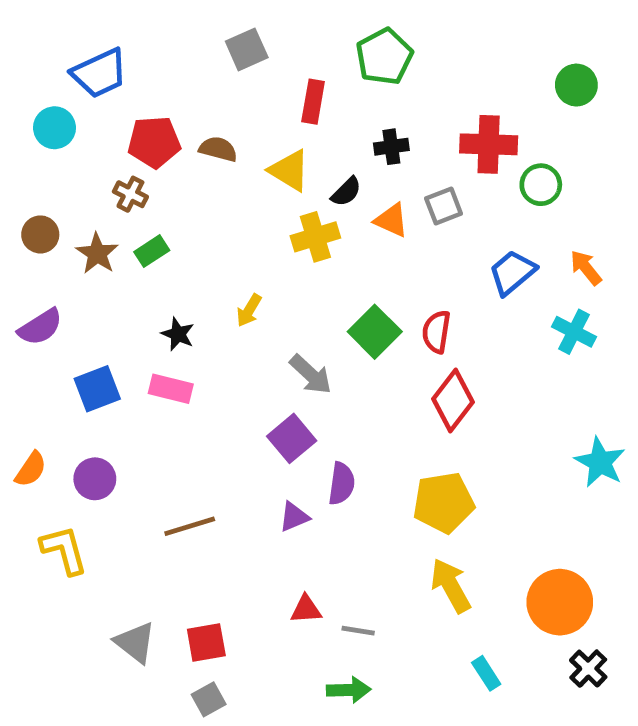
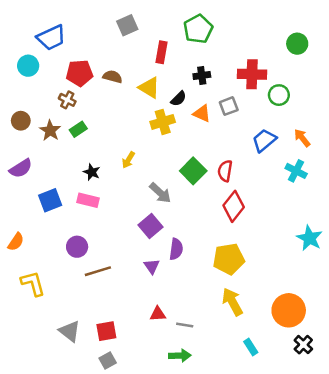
purple circle: (95, 479) -> (77, 247), moved
purple triangle: (294, 517) -> (152, 266), turned -42

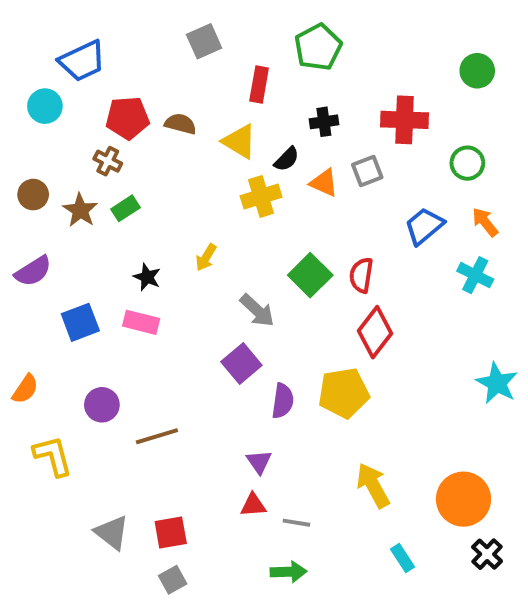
green circle: (279, 95) -> (467, 163), moved
purple circle: (77, 247) -> (102, 405), moved
yellow pentagon: (229, 259) -> (344, 393), moved
purple triangle: (152, 266) -> (259, 462), moved

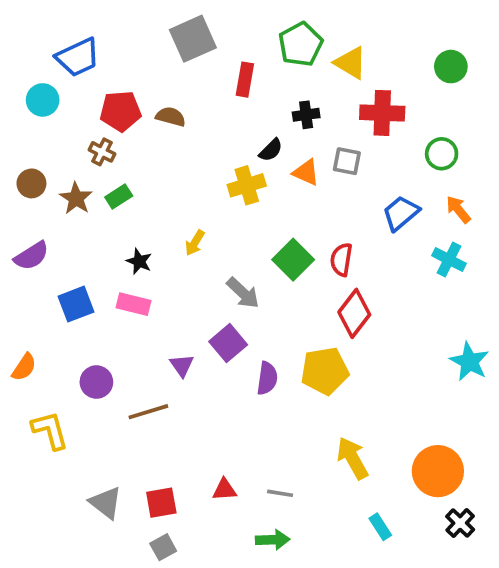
gray square: (204, 41) -> (193, 39), size x1.4
yellow triangle: (239, 141) -> (351, 63), moved
gray square: (367, 171) -> (347, 161), turned 32
purple triangle: (259, 462) -> (182, 365), moved
red triangle: (253, 505) -> (224, 490), moved

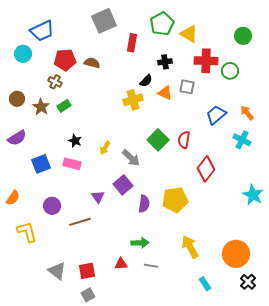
green circle: (442, 154) -> (230, 71), moved
yellow arrow: (195, 243) -> (105, 148), moved
red diamond: (354, 313) -> (206, 169), moved
green arrow: (273, 540) -> (140, 243), moved

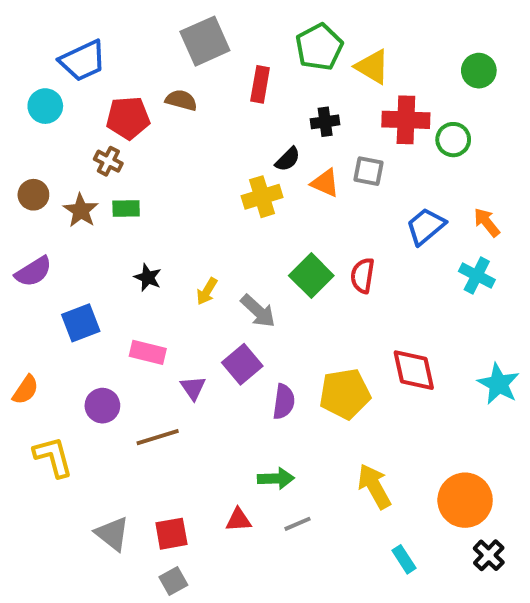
brown semicircle: (92, 63) -> (181, 100), moved
green rectangle: (64, 106) -> (126, 209), turned 32
pink rectangle: (72, 164) -> (148, 352), moved
red diamond: (206, 169) -> (414, 370), moved, turned -50
gray line: (151, 266) -> (298, 524), turned -32

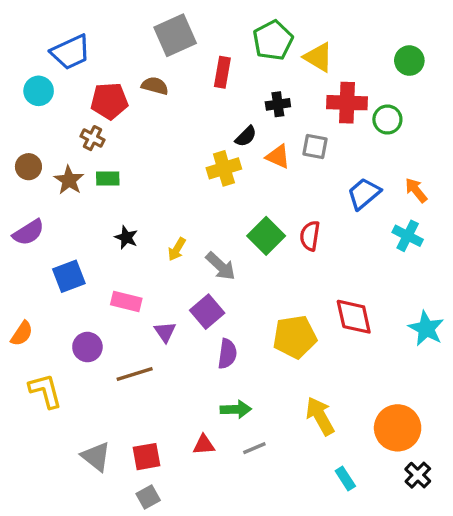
purple semicircle: (284, 402) -> (227, 354), moved

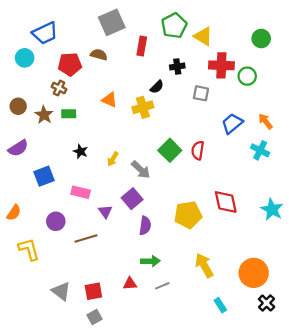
orange triangle: (278, 157) -> (110, 100), moved

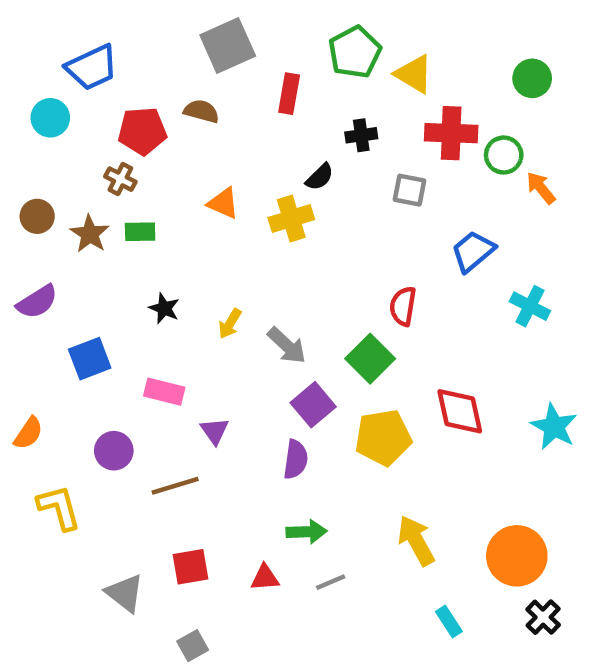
orange arrow: (265, 121) -> (541, 188), moved
green square: (170, 150) -> (370, 359), moved
purple square: (132, 199) -> (313, 405), moved
red square: (93, 291) -> (190, 567), moved

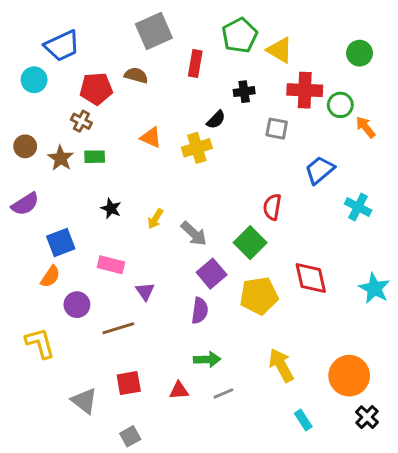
orange semicircle: (28, 433) -> (50, 277), moved

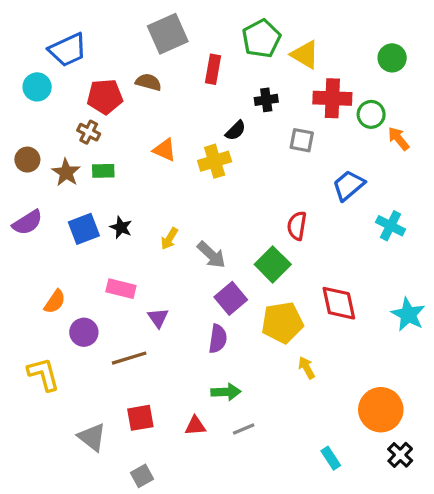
blue square: (61, 243) -> (84, 229), moved
yellow arrow: (281, 365) -> (307, 368), moved, size x0.6

